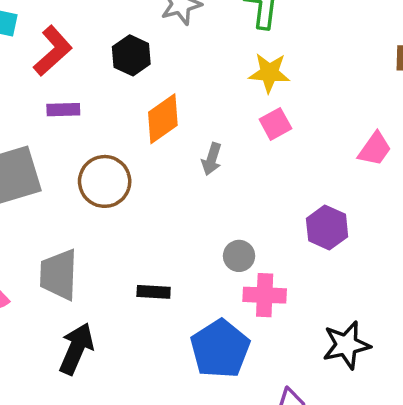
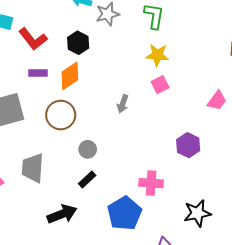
red L-shape: (53, 51) -> (33, 39), turned 92
orange diamond: (163, 119) -> (70, 76), moved
gray circle: (239, 256) -> (88, 149), moved
black rectangle: (154, 292) -> (87, 179), turned -48
black arrow: (76, 349) -> (62, 214), moved, turned 44

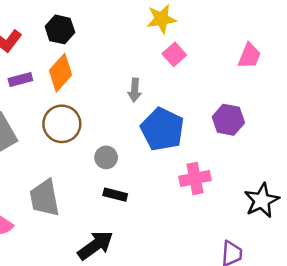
black rectangle: (87, 179) -> (115, 195), turned 72
blue pentagon: (125, 213) -> (162, 129), moved

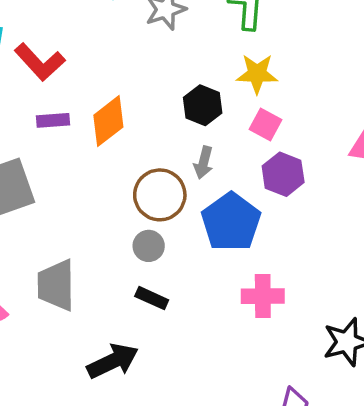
black hexagon: (60, 29) -> (203, 105), moved
pink square: (174, 54) -> (266, 125), turned -30
purple hexagon: (228, 120) -> (283, 174), moved
brown circle: (62, 124) -> (160, 195), moved

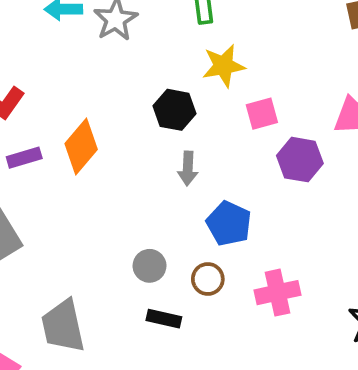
pink square: (266, 125) -> (262, 114), moved, turned -32
purple hexagon: (283, 174) -> (300, 160), moved
brown circle: (160, 195) -> (208, 279), moved, size x0.6
blue pentagon: (231, 222) -> (229, 223), size x0.7

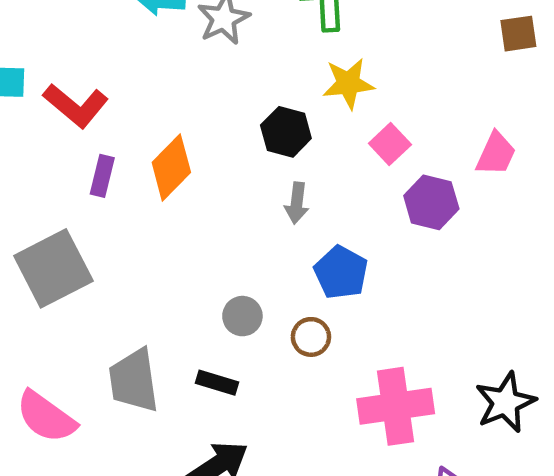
pink square: (262, 114) -> (390, 144), turned -32
purple rectangle: (24, 158) -> (102, 176), turned -64
pink cross: (277, 293) -> (396, 406), moved, size x1.4
black rectangle: (164, 319) -> (217, 383), moved

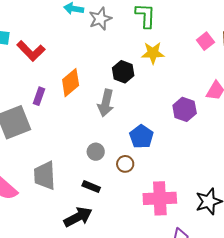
pink square: (390, 144) -> (205, 41), moved
purple rectangle: (102, 176) -> (39, 96), moved
gray arrow: (297, 203) -> (106, 103), moved, size x1.5
black rectangle: (217, 383) -> (91, 187), moved

